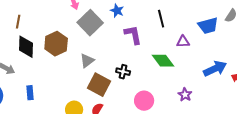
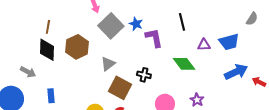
blue star: (117, 11) -> (136, 24), moved
brown line: (18, 22) -> (48, 27), moved
blue trapezoid: (208, 26) -> (229, 42), moved
purple star: (185, 95) -> (197, 100), moved

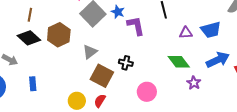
black diamond: (47, 50) -> (29, 38), turned -50
green diamond: (184, 64) -> (179, 62), moved
purple star: (197, 100) -> (194, 83), moved

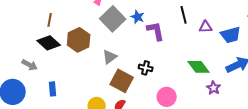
purple triangle: (186, 33) -> (206, 27), moved

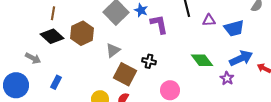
purple star: (214, 88) -> (227, 78), moved
blue rectangle: (53, 89) -> (56, 82), turned 32

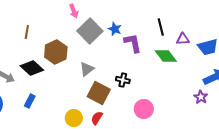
black diamond: (52, 36) -> (32, 68), moved
green diamond: (202, 60) -> (166, 56), moved

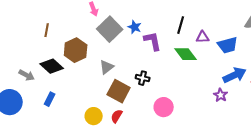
black line: (161, 27) -> (181, 25), turned 30

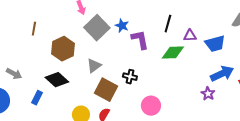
green diamond: (186, 54) -> (173, 53), turned -55
black diamond: (52, 66) -> (57, 80), moved

